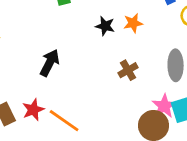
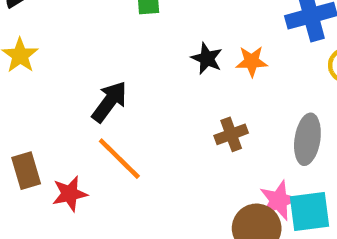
red star: (33, 110) -> (70, 194), moved
orange line: (64, 121) -> (119, 159), moved

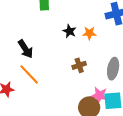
black arrow: (109, 102) -> (26, 49), turned 108
pink star: (279, 200) -> (99, 95), turned 30

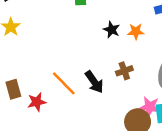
black arrow: (26, 49) -> (94, 82), moved

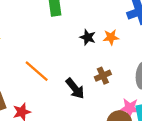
orange line: (64, 83) -> (37, 71), moved

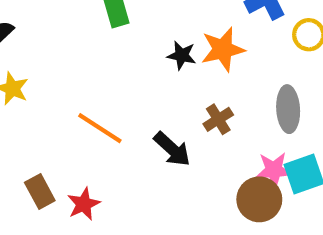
orange star: (111, 37) -> (223, 49), size x1.5

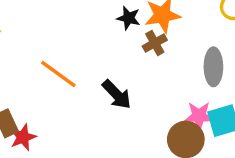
brown cross: (218, 119) -> (155, 43), moved
red star: (84, 204) -> (23, 137), moved

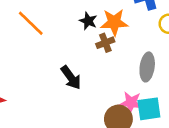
orange line: (58, 74) -> (31, 23), moved

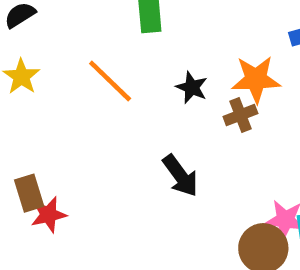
black star: (88, 21) -> (192, 87), moved

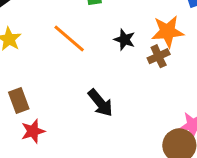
black arrow: (180, 176) -> (100, 103), moved
brown rectangle: (29, 193) -> (19, 101), moved

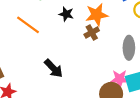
black star: (125, 40) -> (66, 14), moved

